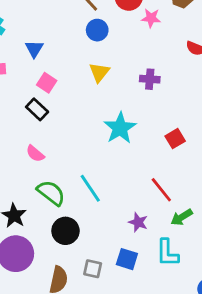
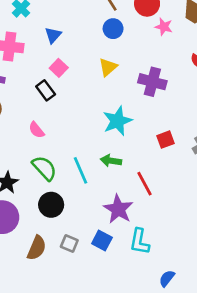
purple cross: (150, 79) -> (152, 82), size x1.5
green arrow: (182, 217) -> (111, 161), moved, turned 30
purple star: (138, 222) -> (118, 209), size x1.6

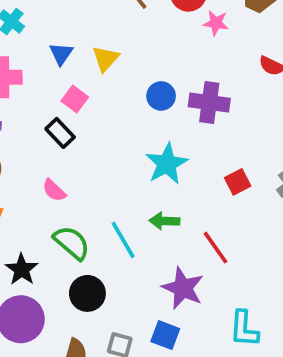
blue circle: (113, 29) -> (161, 96), moved
yellow triangle: (108, 67) -> (106, 59), moved
cyan L-shape: (139, 242) -> (244, 329), moved

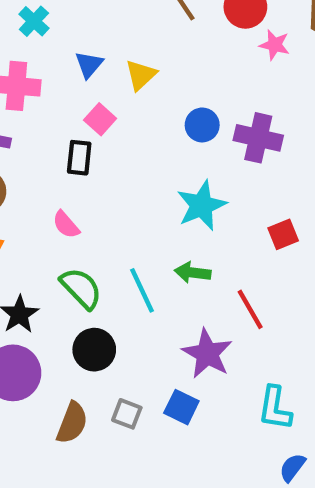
black rectangle: (60, 133) -> (79, 158), turned 44

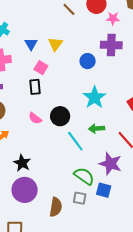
purple cross: (258, 138) -> (111, 45), moved
green semicircle: (81, 288) -> (84, 176), moved
black circle: (94, 350) -> (60, 116), moved

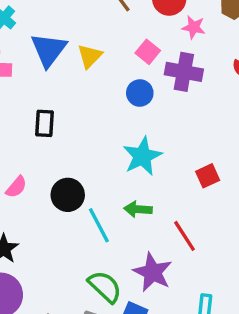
blue triangle: (31, 44) -> (49, 50), size x1.6
pink square: (41, 68) -> (148, 52), moved
black circle: (60, 116) -> (68, 195), moved
pink semicircle: (35, 118) -> (16, 187), moved, turned -96

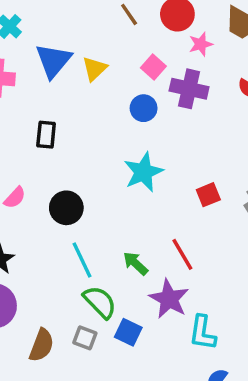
pink star: (194, 27) -> (201, 44), turned -30
green arrow: (138, 209) -> (135, 263), moved, turned 36
cyan line: (99, 225) -> (82, 260), moved
purple star: (153, 272) -> (169, 299), moved

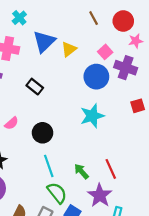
blue circle: (144, 108) -> (96, 77), size x1.5
black rectangle: (46, 135) -> (35, 87), turned -63
red square: (208, 195) -> (138, 106), moved

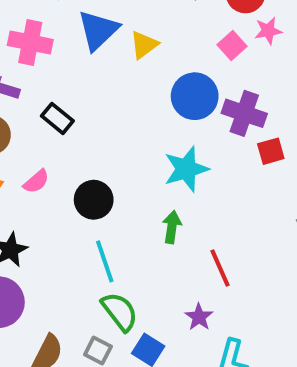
pink square: (105, 52) -> (232, 46), moved
purple cross: (126, 68) -> (244, 113), moved
black rectangle: (35, 87) -> (57, 118), moved
green arrow: (81, 171) -> (172, 227), moved, turned 49
purple star: (100, 195) -> (199, 317), size x0.6

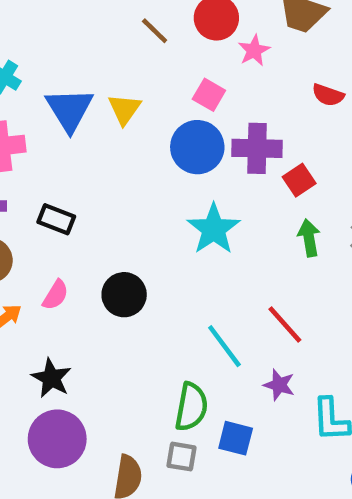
pink square: (232, 46) -> (209, 95), moved
green arrow: (172, 227) -> (309, 238), moved
cyan line: (105, 261) -> (224, 346), moved
green semicircle: (120, 312) -> (191, 407), turned 66

